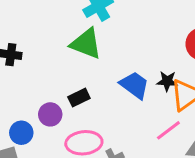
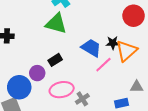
pink line: (168, 130) -> (103, 65), moved
blue circle: (21, 133) -> (19, 87), size x1.5

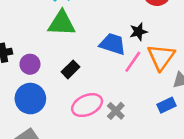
orange triangle: (126, 51) -> (161, 57), moved
purple circle: (37, 73) -> (30, 64), moved
blue circle: (19, 87) -> (30, 99), moved

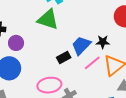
blue trapezoid: (113, 44) -> (81, 45), turned -80
black rectangle: (71, 69) -> (64, 58), moved

